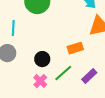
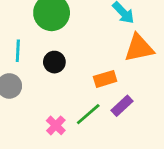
black circle: (42, 59) -> (54, 62), moved
purple rectangle: (89, 76) -> (122, 106), moved

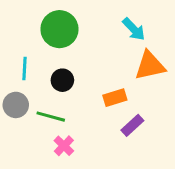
green line: (88, 114) -> (51, 117), moved, turned 56

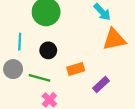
orange rectangle: (115, 98) -> (76, 69), moved

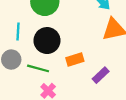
black circle: (48, 50) -> (47, 41), size x1.5

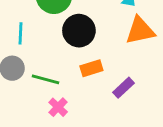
black circle: (47, 41) -> (79, 31), moved

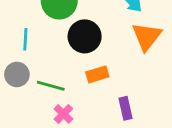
orange triangle: (140, 31) -> (147, 36), turned -40
purple rectangle: (123, 88) -> (125, 108), moved, turned -60

